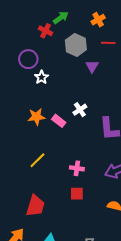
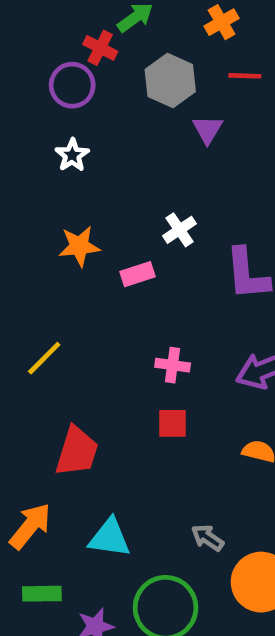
purple circle: (28, 59) -> (72, 85), moved
white star: (41, 77) -> (72, 155), moved
pink rectangle: (59, 121) -> (138, 274), moved, turned -56
yellow line: (37, 160) -> (44, 358), moved

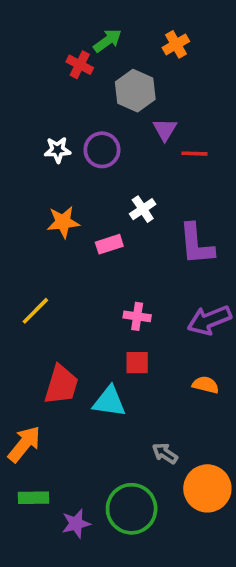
red line: (245, 76) -> (194, 154), moved
purple circle: (72, 85) -> (102, 150), moved
white star: (72, 155) -> (58, 150), turned 30
cyan triangle: (110, 538) -> (109, 401), moved

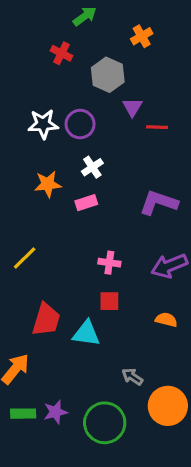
green arrow: (108, 41) -> (85, 16), moved
white star: (58, 150) -> (43, 124), size x1.4
white cross: (143, 209) -> (92, 167), moved
purple L-shape: (196, 244) -> (159, 203), turned 114
purple star: (76, 524) -> (55, 412), moved

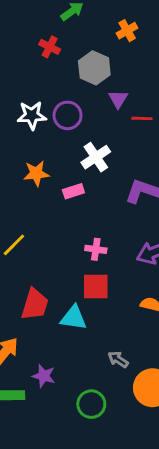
white cross: (92, 167) -> (96, 157), moved, size x1.4
red square: (109, 301) -> (96, 287), size x1.4
purple star: (55, 412) -> (44, 376), moved, turned 30
green circle: (105, 423) -> (91, 404), size x0.7

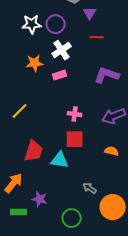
red line: (142, 118) -> (97, 37), moved
white cross: (96, 157) -> (62, 50), moved

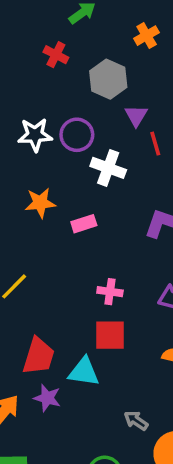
red line: (97, 37) -> (155, 144), moved, turned 72
white cross: (62, 50) -> (108, 168), moved, turned -36
purple star: (40, 199) -> (47, 398), moved

